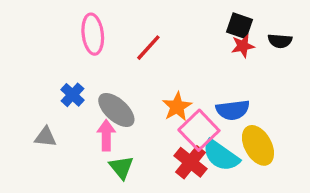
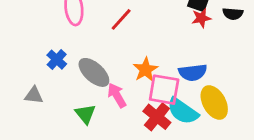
pink square: (199, 130) -> (164, 90), turned -36
pink arrow: (106, 135) -> (117, 95), moved, turned -30
green triangle: (121, 167) -> (85, 114), moved

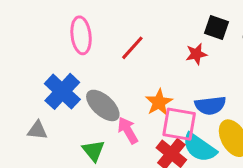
red star: (201, 18) -> (196, 54), moved
blue cross: (57, 60) -> (62, 91), size x1.6

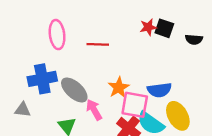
red line: (132, 48) -> (98, 44), turned 50
red star: (196, 54) -> (148, 27), moved
blue cross: (62, 91) -> (42, 79), turned 36

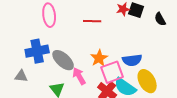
black semicircle: (194, 39) -> (160, 19), turned 56
red line: (98, 44) -> (92, 21), moved
pink square: (135, 105) -> (112, 72), turned -30

